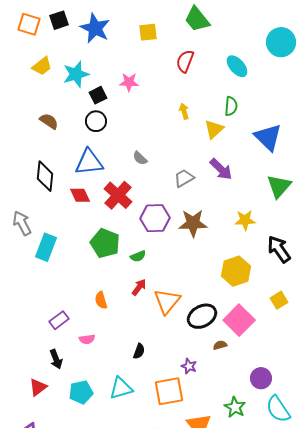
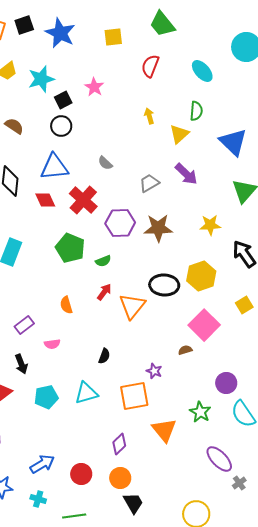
pink star: (129, 82) -> (94, 87), turned 30
black ellipse: (202, 316) -> (164, 285), moved, turned 32

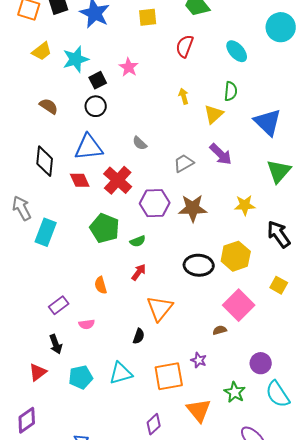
yellow square: (244, 305) -> (279, 285), turned -30
orange triangle: (132, 306) -> (160, 308), moved
purple star: (154, 371) -> (199, 360), moved

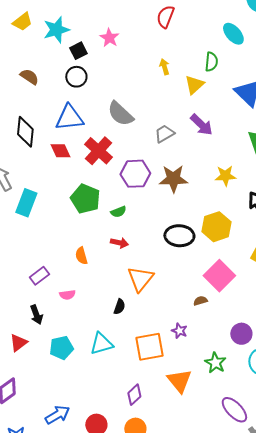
cyan ellipse: (237, 51) -> (233, 34), moved
gray semicircle: (140, 143) -> (120, 114), size x1.8
red arrow: (139, 272) -> (119, 243), turned 66

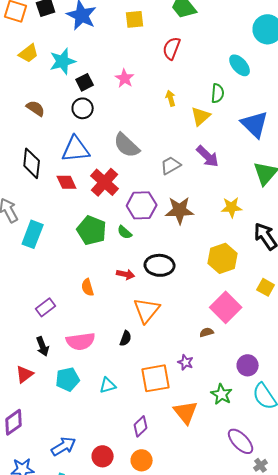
pink star: (109, 38) -> (125, 78), moved
green semicircle: (118, 212) -> (125, 232), moved, turned 63
black ellipse: (179, 236) -> (160, 265), moved
pink semicircle: (67, 295) -> (81, 341), moved, size x1.8
cyan triangle: (101, 344) -> (108, 385), moved, size x0.7

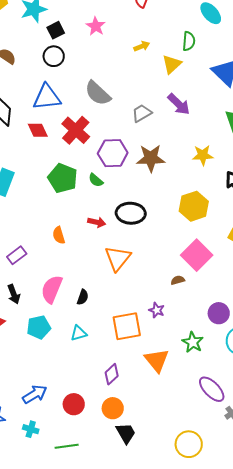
yellow arrow: (171, 98) -> (142, 46), turned 84
black semicircle: (126, 338) -> (83, 297), moved
pink semicircle: (81, 341) -> (52, 289), turned 120

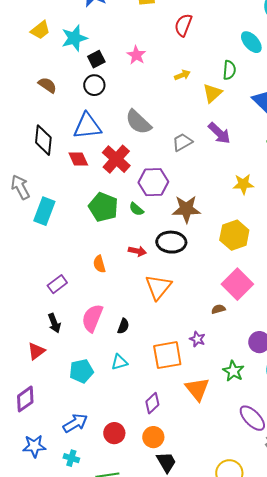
brown star: (151, 158) -> (186, 209), moved
cyan pentagon: (39, 327) -> (81, 371), moved

